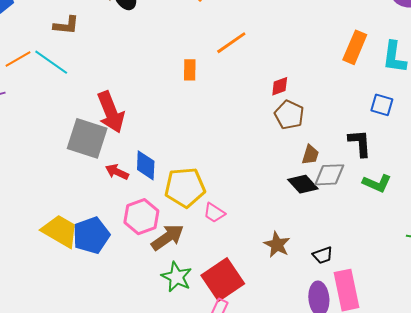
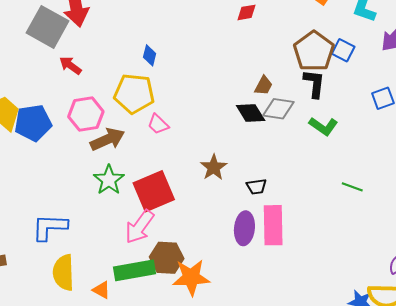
brown pentagon: (289, 115) -> (314, 51), moved, size x1.4
blue diamond: (146, 165) -> (150, 55), moved, size x0.7

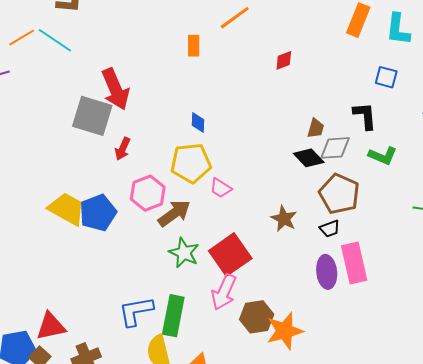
brown pentagon: (314, 51) -> (339, 194), moved
red arrow: (70, 65) -> (123, 149), turned -90
green rectangle: (135, 270) -> (173, 316), moved, turned -57

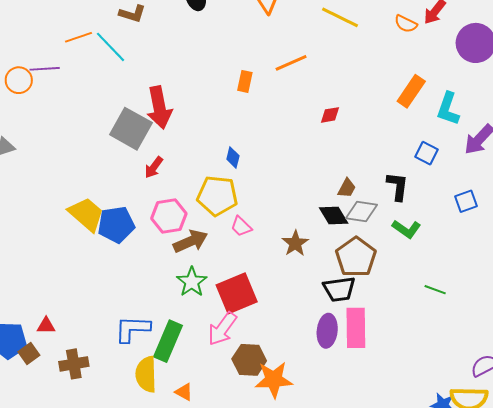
brown star: (284, 219) -> (295, 243), moved
black trapezoid: (330, 229) -> (339, 289), size x1.6
red triangle: (51, 326) -> (46, 326), size x0.6

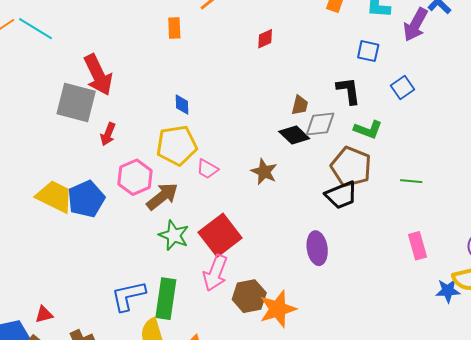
blue square: (466, 201) -> (403, 87), moved
brown pentagon: (356, 257) -> (351, 167), moved
black trapezoid: (339, 289) -> (341, 195), moved
pink rectangle: (356, 328) -> (418, 246), moved, size x0.7

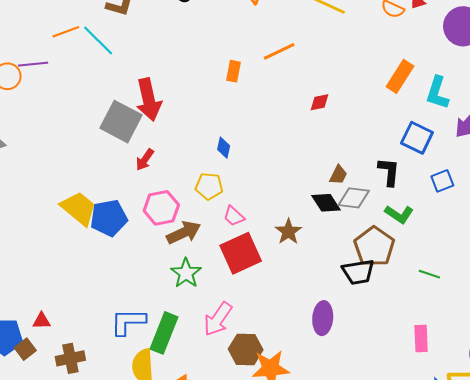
blue square: (368, 51) -> (417, 138), size x1.4
yellow pentagon: (177, 145) -> (209, 186), size x0.7
red square: (220, 235) -> (241, 253), moved

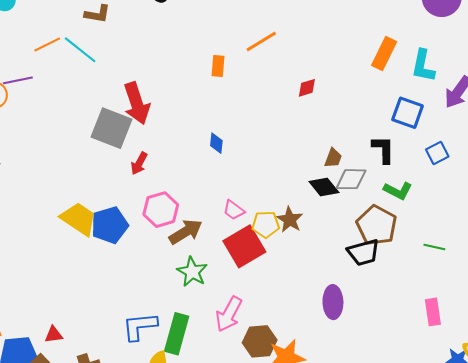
yellow pentagon: (209, 186) -> (266, 224), moved

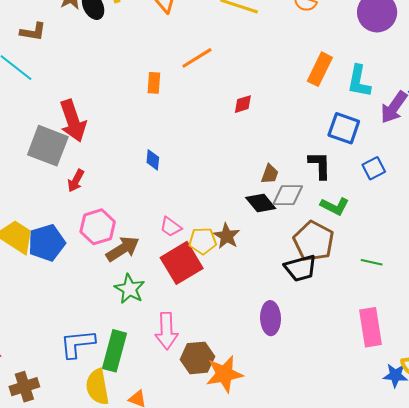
pink rectangle: (433, 312) -> (370, 327), size x1.4
pink arrow: (229, 314) -> (166, 331), turned -30

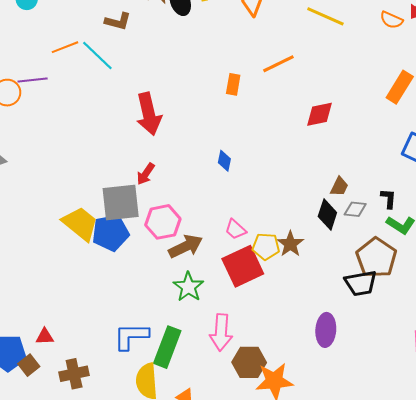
red diamond: (243, 104) -> (320, 114), size x1.4
gray square: (48, 146) -> (121, 203), moved, turned -33
black L-shape: (320, 165) -> (388, 199), moved, size x0.7
gray diamond: (288, 195) -> (355, 209), size x0.7
black diamond: (261, 203) -> (327, 215), turned 52

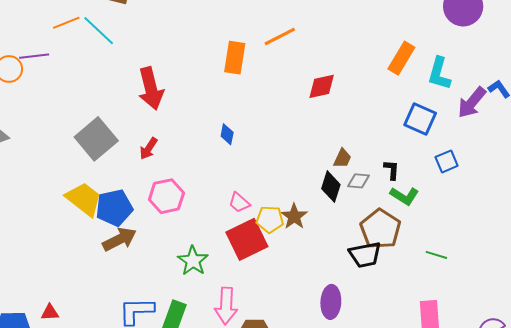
orange rectangle: (233, 84) -> (235, 58), size x1.5
gray square: (121, 203) -> (96, 139), moved, turned -33
brown arrow: (186, 246) -> (120, 239), moved

